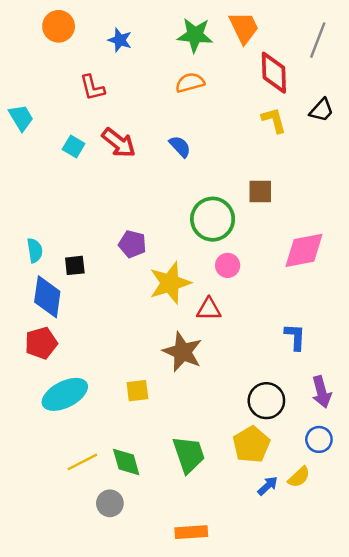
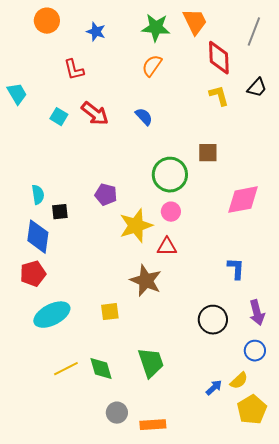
orange semicircle: (190, 83) -> (152, 66), turned -40
cyan semicircle: (35, 250) -> (38, 195), moved
pink circle: (228, 265) -> (171, 212), moved
yellow pentagon: (251, 444) -> (252, 410), moved
gray circle: (110, 503) -> (117, 413), moved

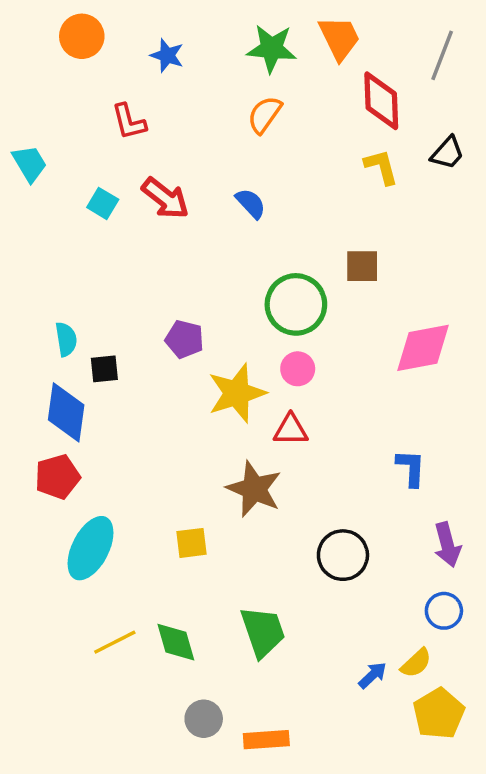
cyan ellipse: (52, 315) -> (90, 548), turned -36
black circle: (213, 320) -> (343, 555), moved

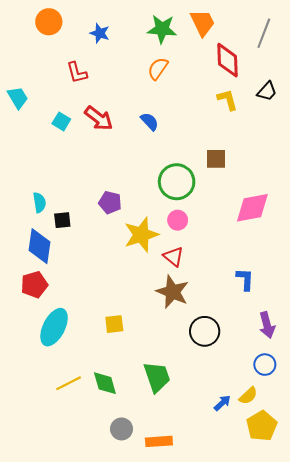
red triangle: (291, 430) -> (173, 257), turned 40
brown star: (254, 489) -> (172, 292), moved

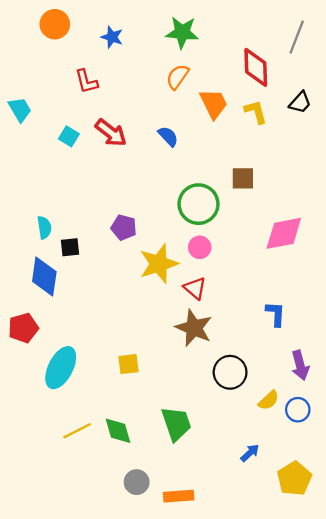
orange trapezoid: (203, 23) -> (214, 104), moved
red pentagon: (34, 285) -> (23, 328), moved
yellow semicircle: (248, 396) -> (269, 400), moved

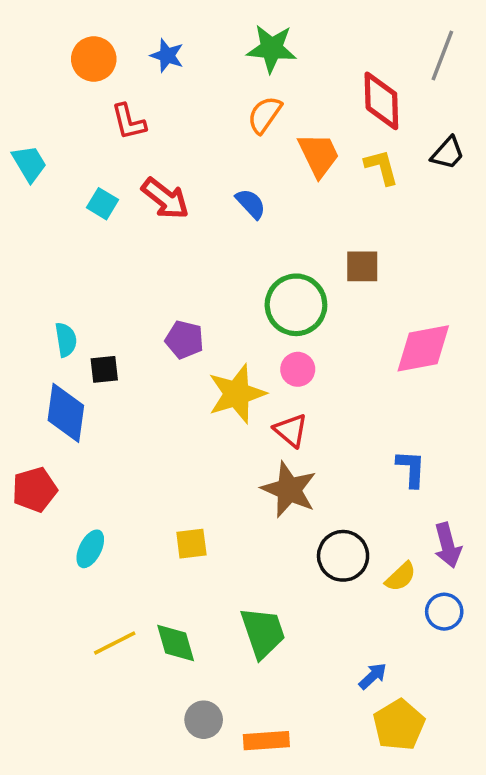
orange circle: (55, 24) -> (94, 59), moved
cyan ellipse: (61, 368) -> (90, 549), size x0.6
yellow semicircle: (269, 400) -> (401, 577), moved
yellow pentagon: (294, 479) -> (399, 725), moved

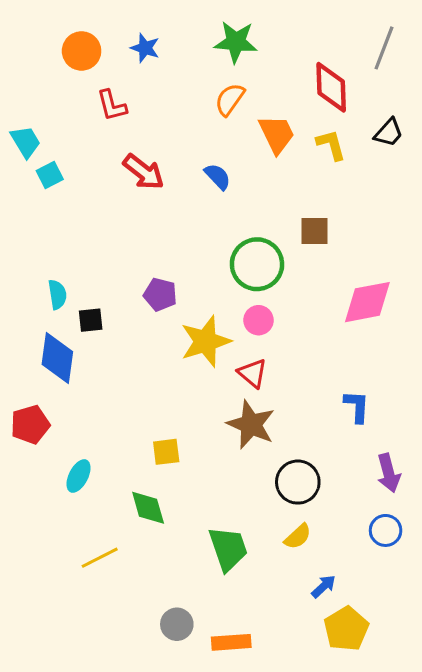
cyan square: (102, 204) -> (50, 175), moved, turned 32
yellow square: (191, 544) -> (166, 452), moved
yellow semicircle: (401, 577) -> (298, 536), moved
green diamond: (176, 643) -> (148, 508), moved

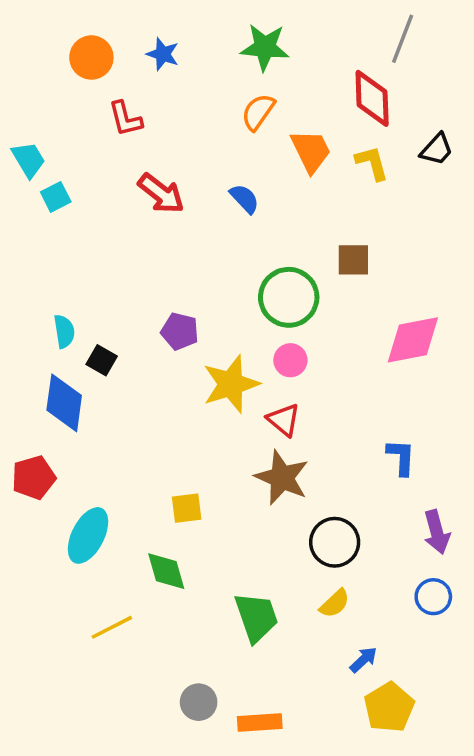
gray line: (384, 48) -> (403, 39), moved
black square: (91, 320) -> (102, 360), turned 36
cyan ellipse: (79, 476) -> (88, 535), size x1.5

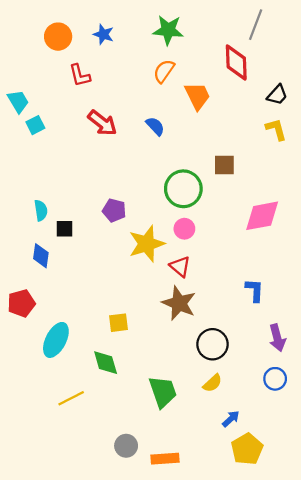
yellow L-shape: (372, 163) -> (276, 129), moved
black square: (102, 360) -> (65, 229), turned -30
blue diamond: (64, 403) -> (41, 256), size x0.7

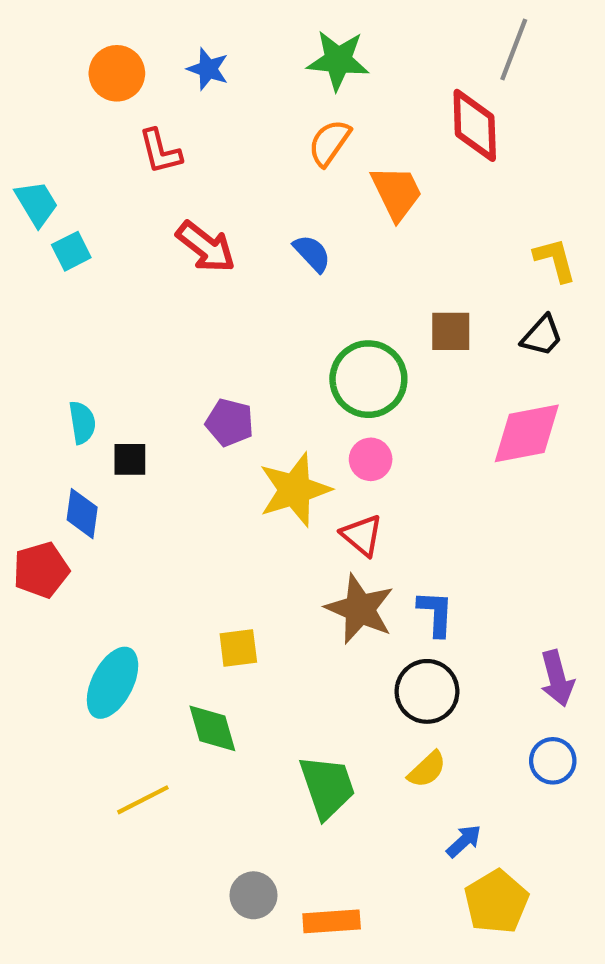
black trapezoid: (277, 95) -> (542, 336), moved
blue L-shape: (255, 290) -> (436, 613), moved
red pentagon: (21, 303) -> (41, 570), moved

